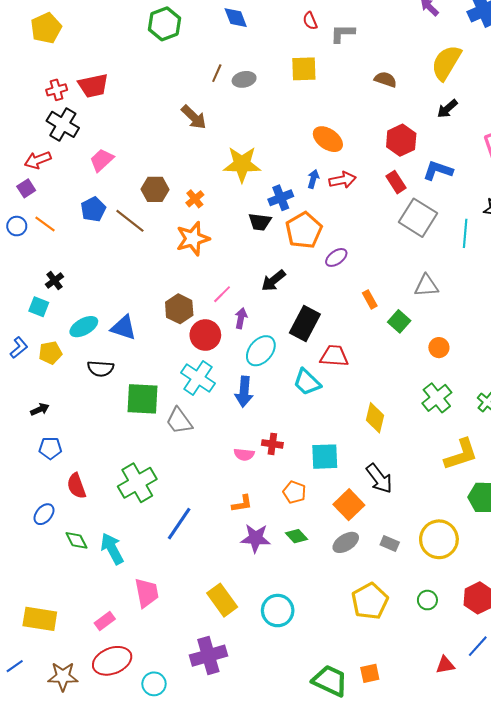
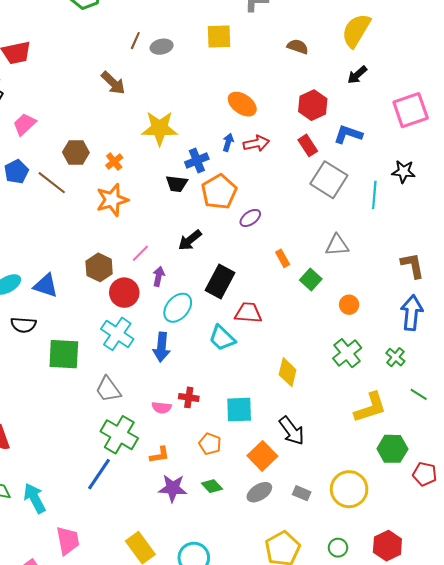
gray trapezoid: (179, 421) -> (108, 389), moved
green cross: (137, 483) -> (119, 435), moved, turned -30

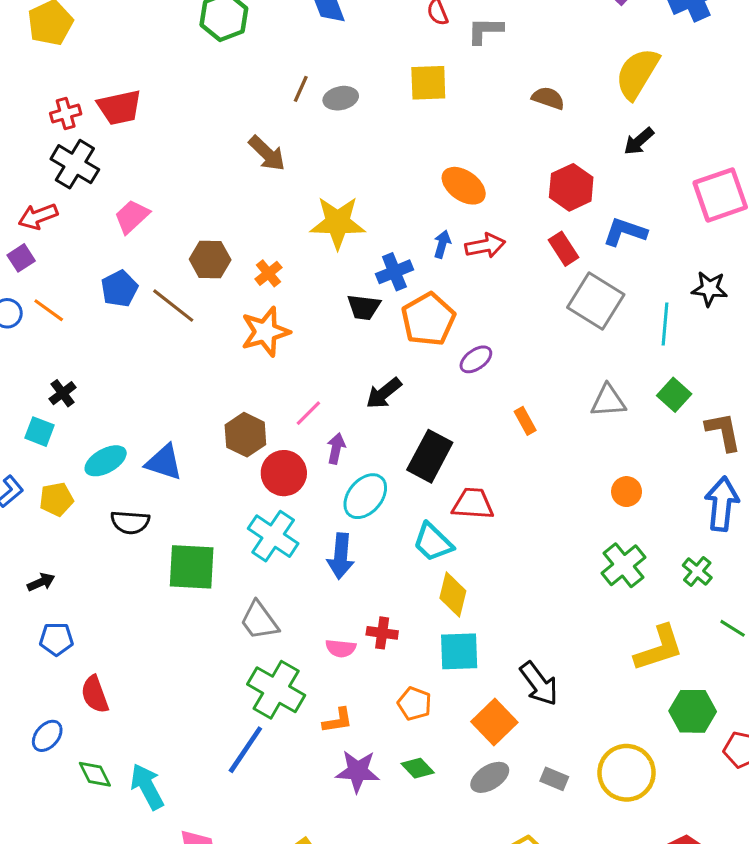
green square: (311, 279) -> (674, 395), moved
yellow diamond: (288, 372) -> (453, 594), moved

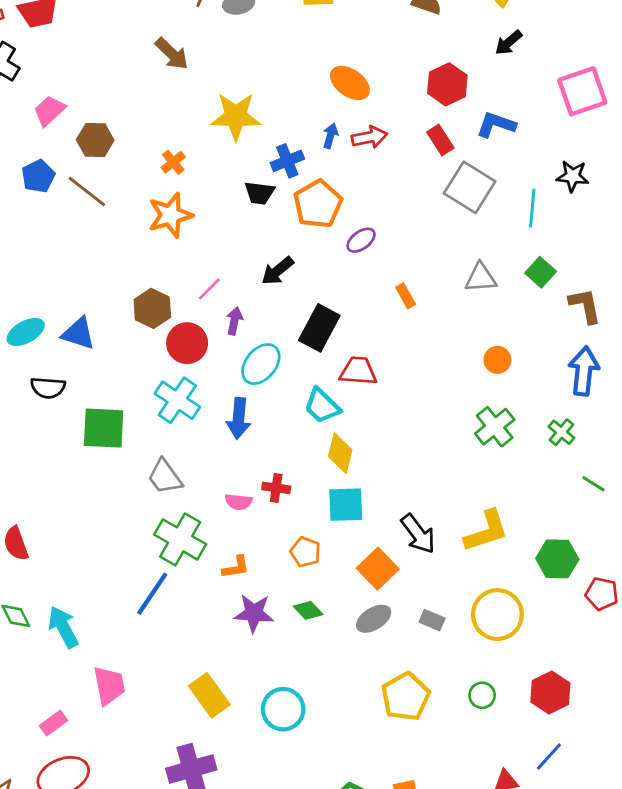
brown hexagon: (210, 259) -> (95, 140), moved
yellow L-shape: (659, 648) -> (486, 531), moved

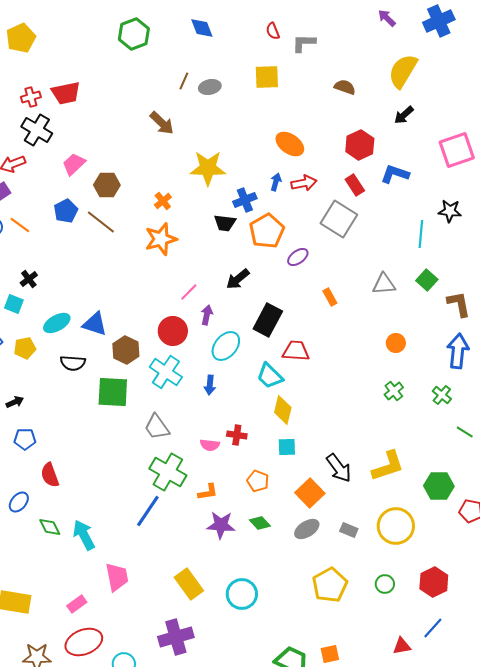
gray square: (470, 187) -> (339, 219), moved
brown hexagon: (152, 308) -> (126, 350), moved
blue arrow: (239, 418) -> (210, 385), size x0.7
green cross: (495, 427) -> (394, 391), size x0.7
cyan square: (346, 505) -> (287, 447), size x0.7

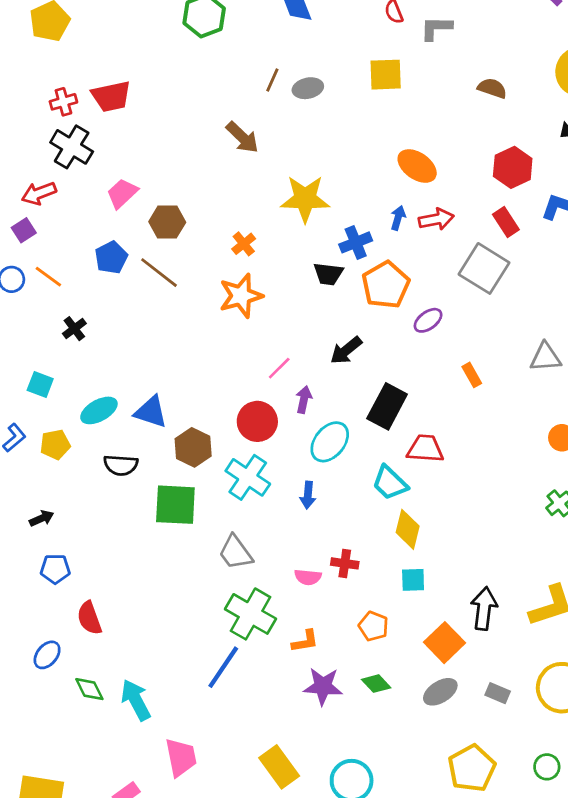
black cross: (29, 279) -> (74, 329), moved
black arrow: (339, 468) -> (484, 608), turned -136

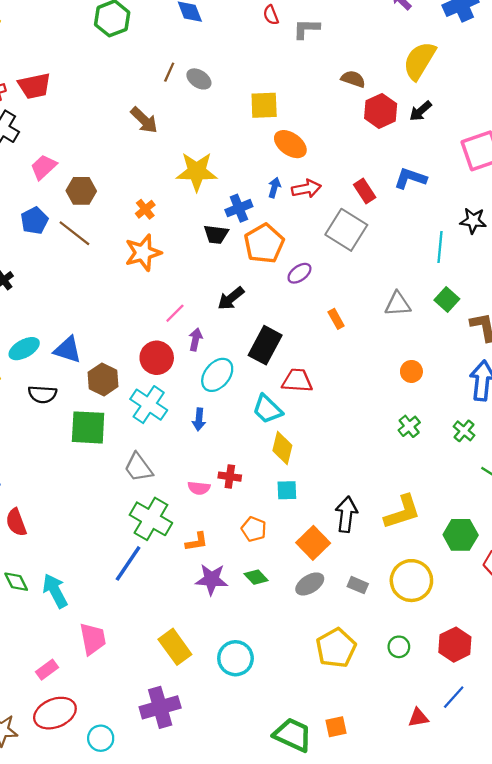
yellow square: (386, 75) -> (264, 105), moved
gray ellipse: (308, 88) -> (199, 79), turned 45
red hexagon: (513, 167) -> (381, 111), moved

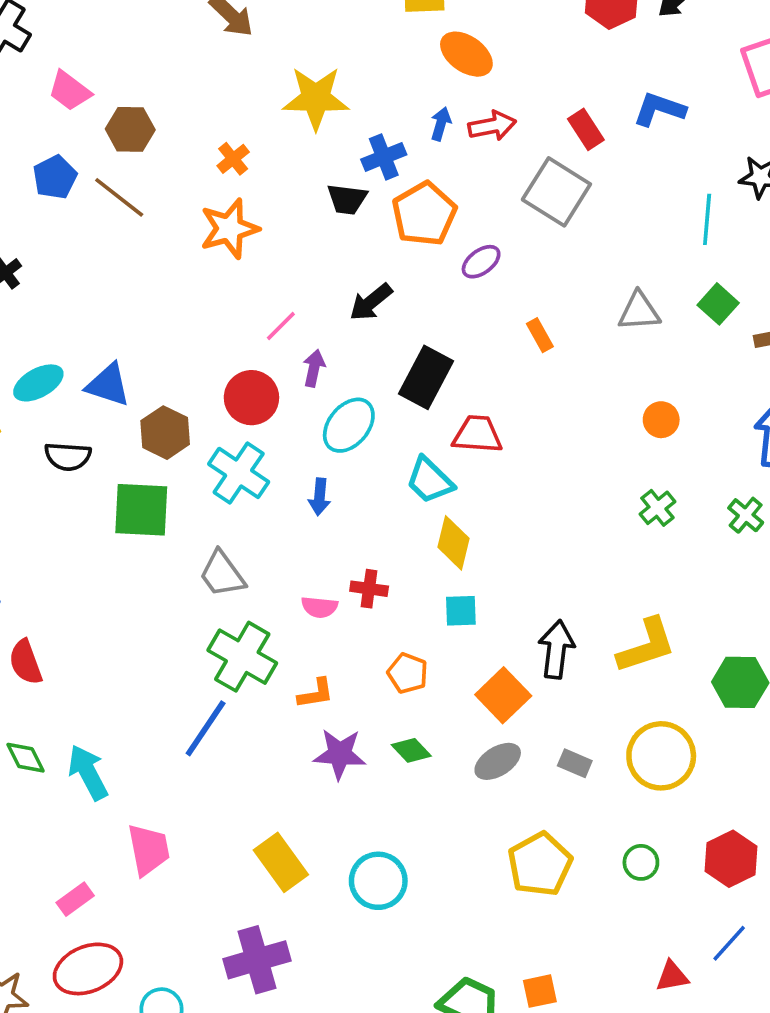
pink trapezoid: (44, 167) -> (70, 91), turned -100

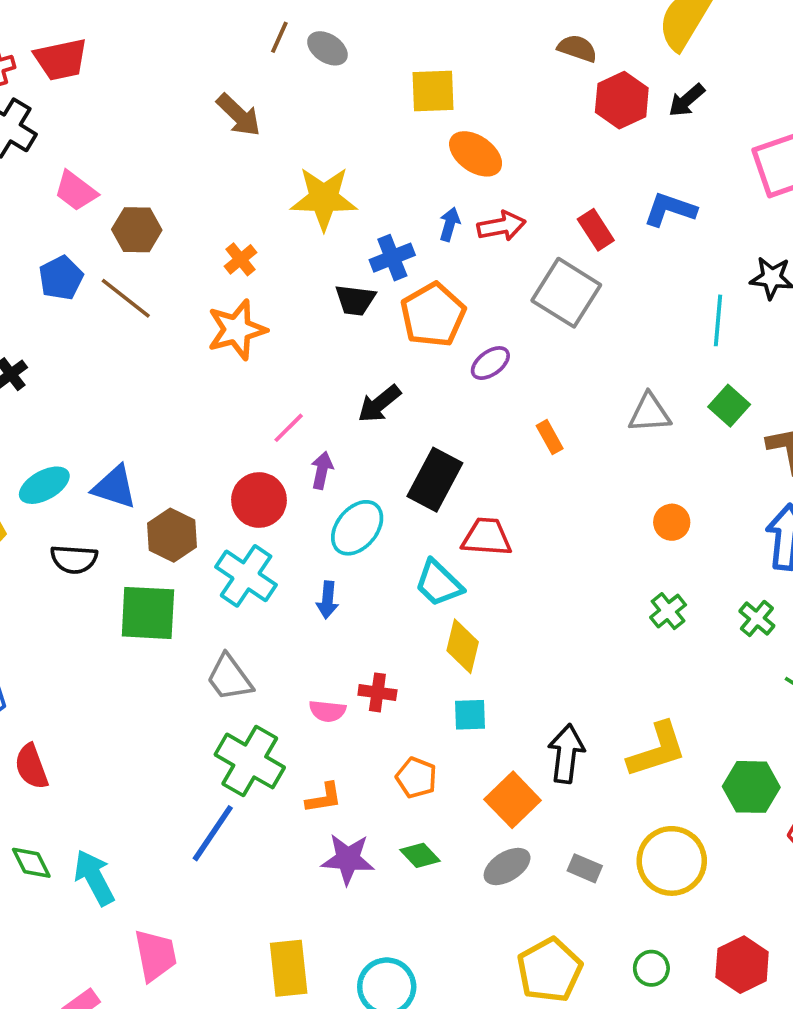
yellow rectangle: (281, 862) -> (289, 968), turned 30

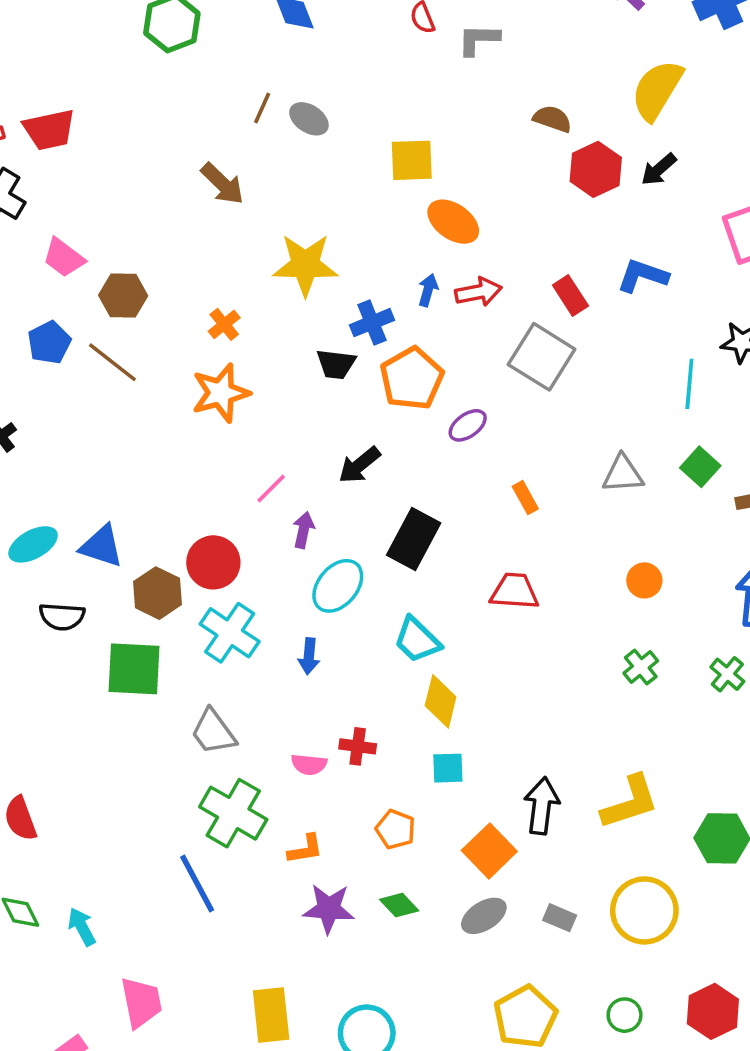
red circle: (259, 500) -> (213, 562), moved
red trapezoid: (487, 537) -> (515, 591), moved
blue line: (213, 833) -> (197, 883), turned -62
cyan arrow: (94, 878) -> (82, 927), size x0.7

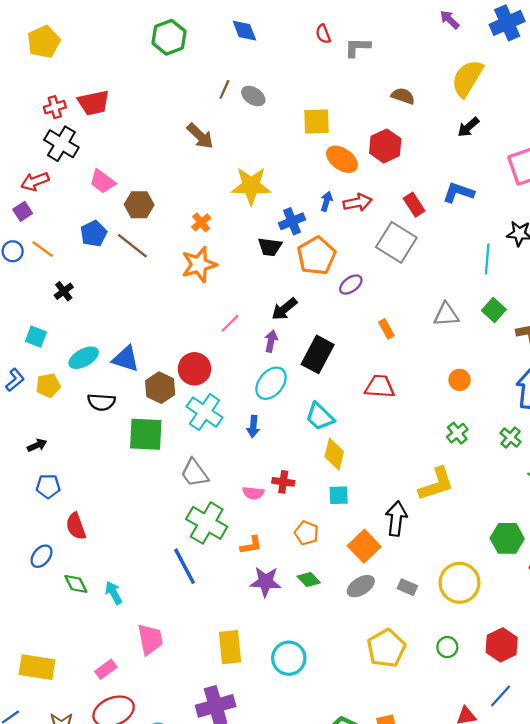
red hexagon: (596, 169) -> (385, 146), moved
purple arrow: (304, 530) -> (271, 341), moved
yellow L-shape: (630, 802) -> (436, 484), moved

